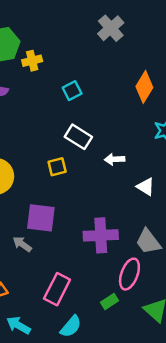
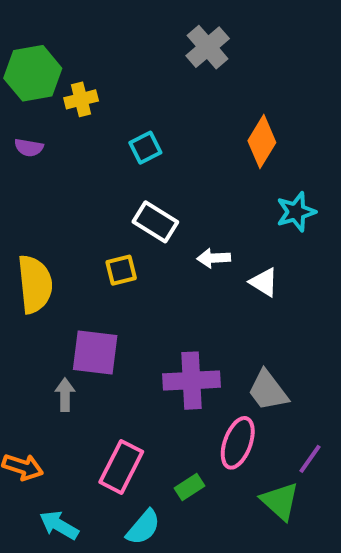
white triangle: (146, 187) -> (264, 282), moved
gray arrow: (22, 244) -> (65, 395), turned 54
green rectangle: (110, 302) -> (190, 487), moved

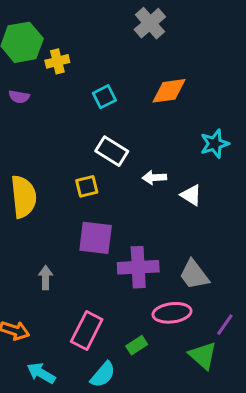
orange diamond: (262, 142) -> (169, 91), moved, turned 51
purple square: (95, 352) -> (96, 238), moved
pink ellipse: (238, 443) -> (172, 313), turned 63

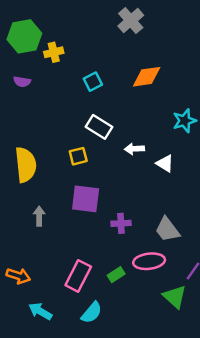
purple cross: (138, 267) -> (121, 223), size x0.6
gray arrow: (46, 278) -> (39, 216), moved
green rectangle: (137, 345) -> (116, 275), moved

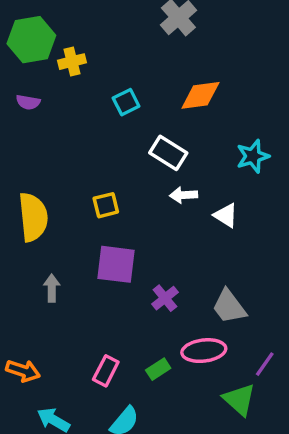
white rectangle: (99, 127) -> (168, 153), moved
purple cross: (121, 223) -> (165, 298), turned -36
pink rectangle: (78, 276) -> (106, 371), size x0.7

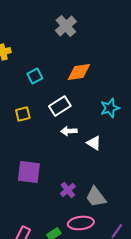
white rectangle: (168, 153) -> (60, 106), turned -65
yellow square: (106, 205) -> (23, 114), moved
purple cross: (165, 298) -> (68, 190), moved

